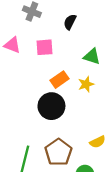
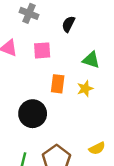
orange rectangle: (60, 80) -> (58, 84), turned -48
black circle: (51, 106) -> (33, 114), moved

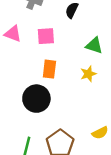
orange rectangle: (58, 84) -> (49, 69), moved

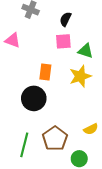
pink square: (46, 36) -> (63, 41), moved
yellow star: (88, 74) -> (80, 76), size x1.5

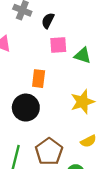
black semicircle: (65, 19) -> (48, 21), moved
yellow star: (80, 76) -> (83, 102), moved

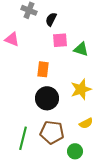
black circle: (26, 108) -> (47, 98), moved
brown pentagon: (49, 152) -> (52, 132), turned -30

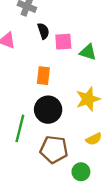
black semicircle: (51, 19) -> (43, 31), moved, turned 136
green line: (23, 138) -> (20, 128), moved

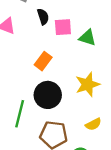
orange rectangle: (43, 76) -> (43, 61), turned 30

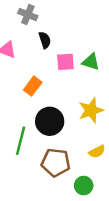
pink square: (63, 27) -> (65, 62), moved
orange rectangle: (43, 61) -> (33, 86), moved

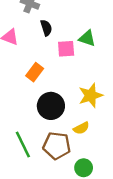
green triangle: (91, 62) -> (87, 38), moved
green line: (21, 141) -> (23, 144), moved, turned -40
yellow semicircle: (97, 152) -> (81, 128), moved

